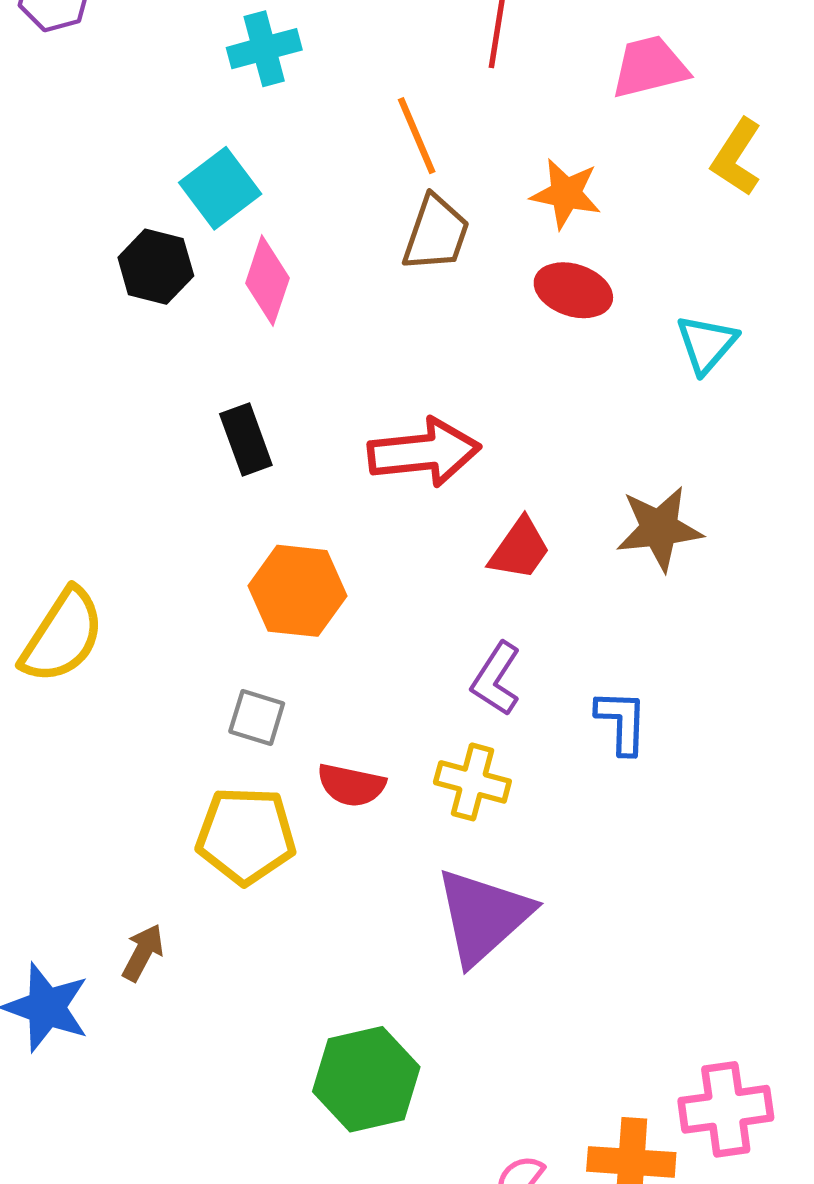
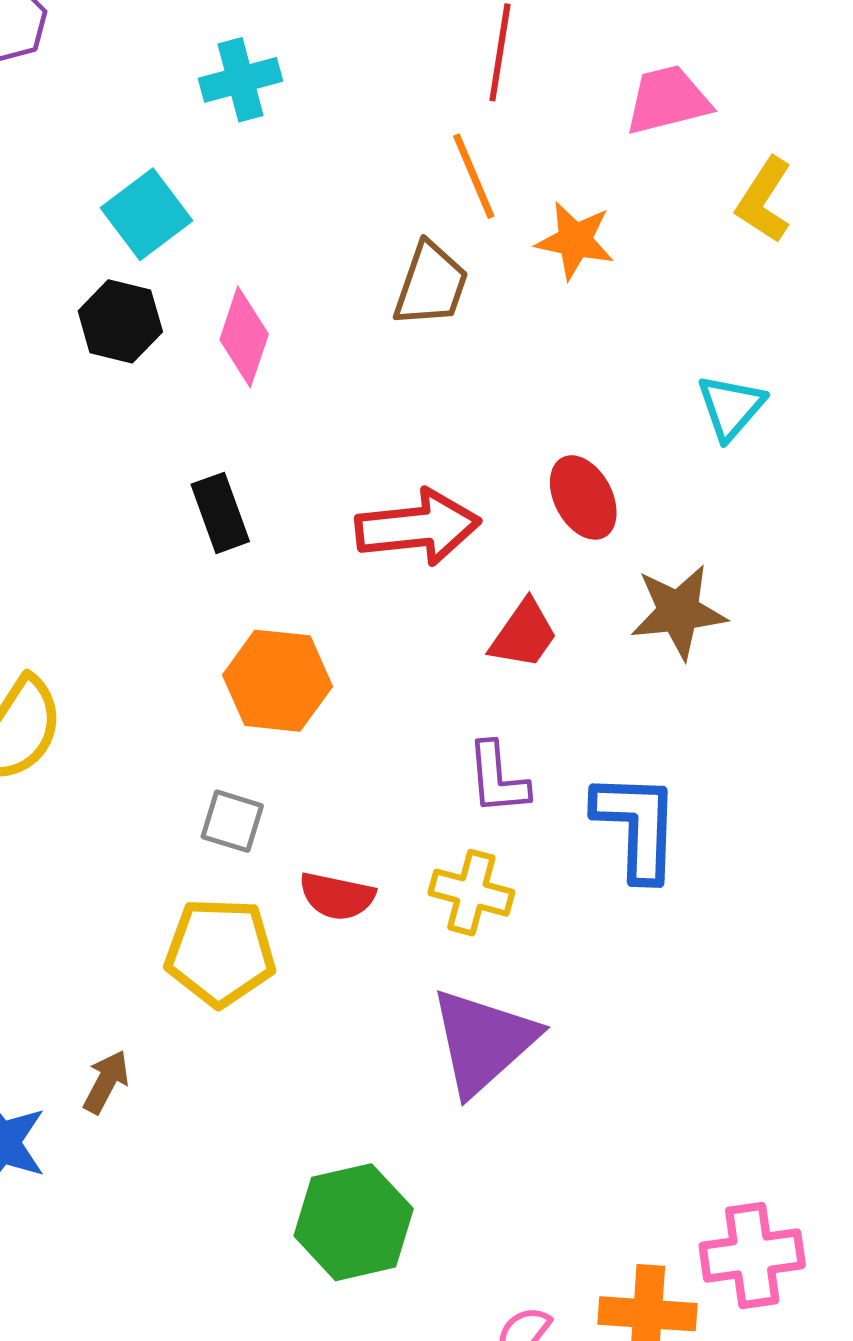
orange line: (417, 136) -> (474, 176), moved
cyan square: (220, 188) -> (147, 214), moved
red ellipse: (573, 290) -> (583, 497), moved, turned 44
purple L-shape: (496, 679) -> (498, 778), turned -38
blue L-shape: (622, 722) -> (637, 826), size x1.5

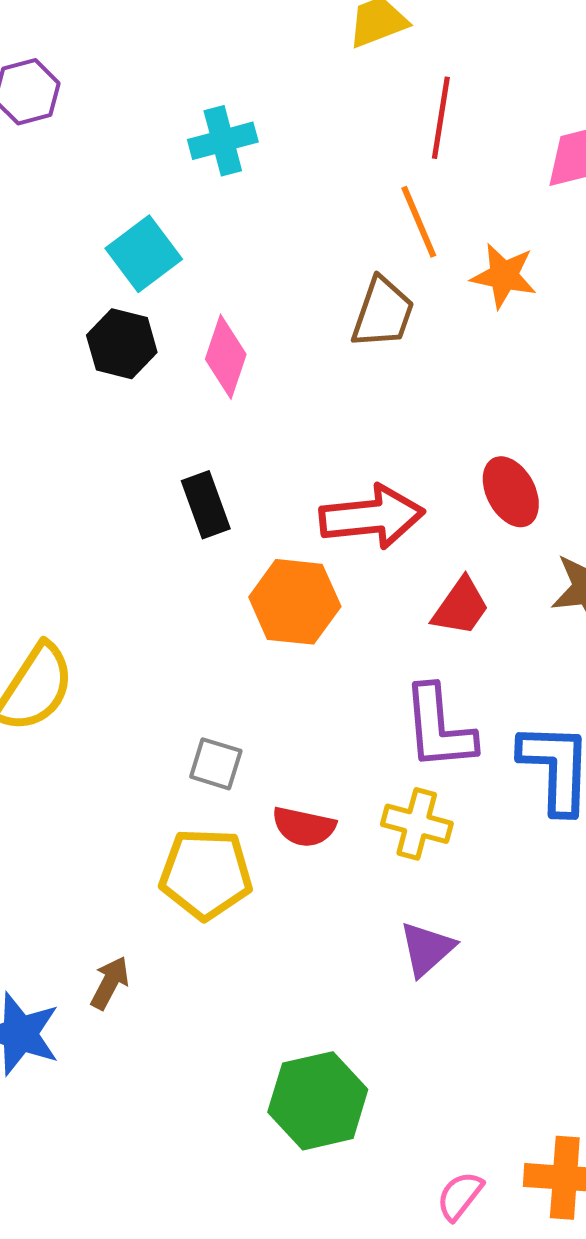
orange hexagon: (277, 681) -> (295, 602), moved
purple L-shape: (498, 778) -> (439, 728), size x1.4
purple triangle: (483, 1041) -> (427, 949), size x0.6

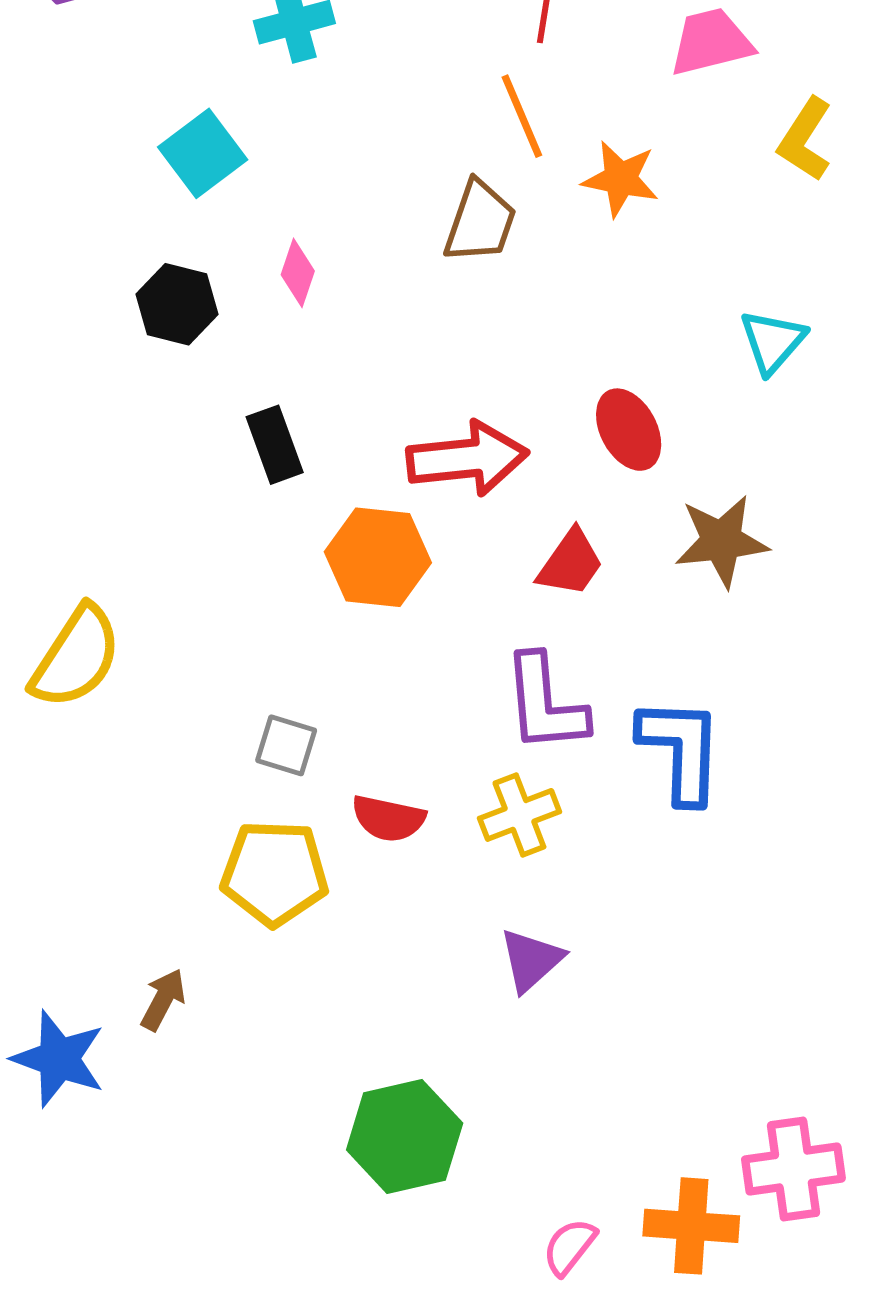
black hexagon: (122, 344) -> (177, 304), moved
pink diamond: (226, 357) -> (298, 273), size x0.7
yellow cross: (417, 824) -> (519, 815), turned -36

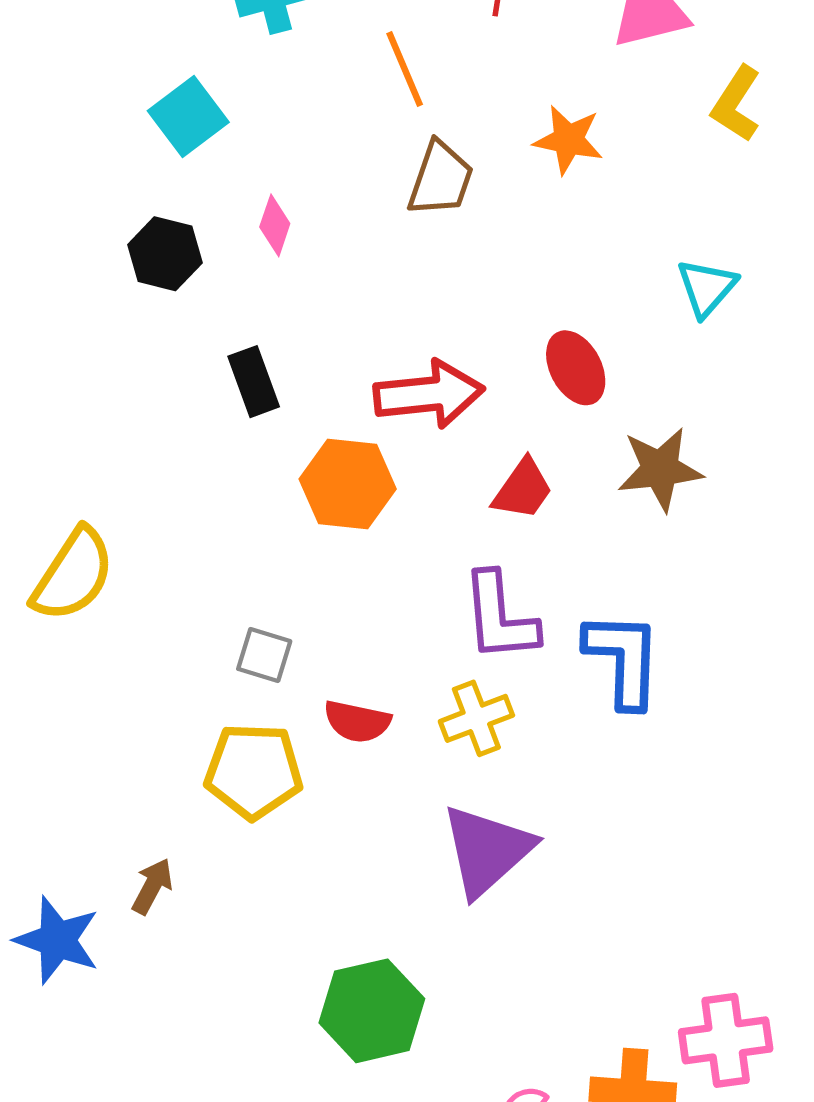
orange line: (522, 116) -> (405, 69), moved
purple triangle: (531, 960) -> (487, 850), size x1.6

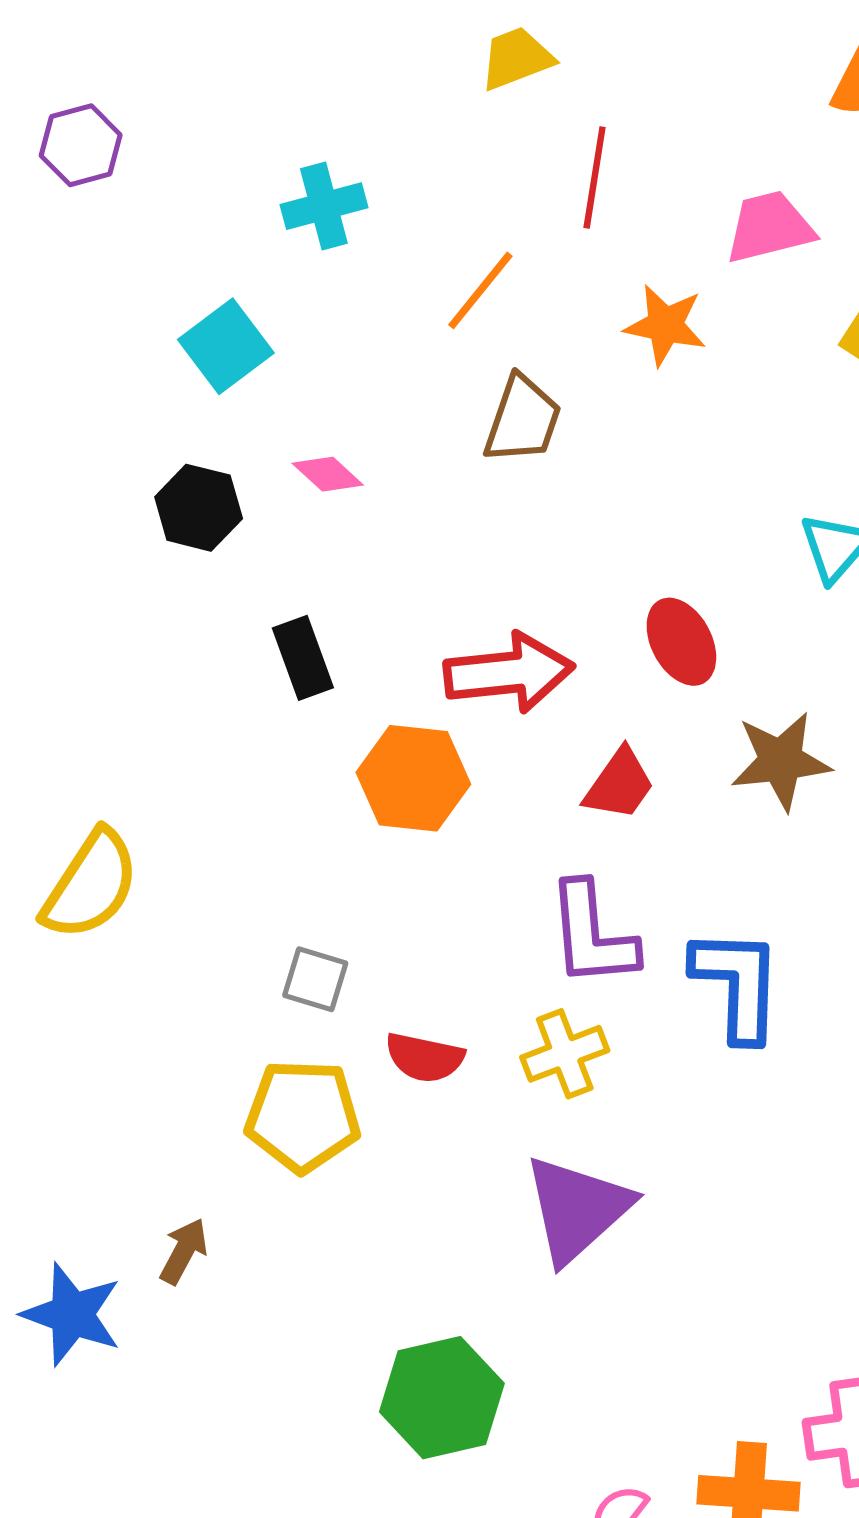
orange line: (405, 69) -> (480, 290), turned 62
orange star: (568, 140) -> (665, 325), moved
pink diamond: (275, 225) -> (328, 474), turned -66

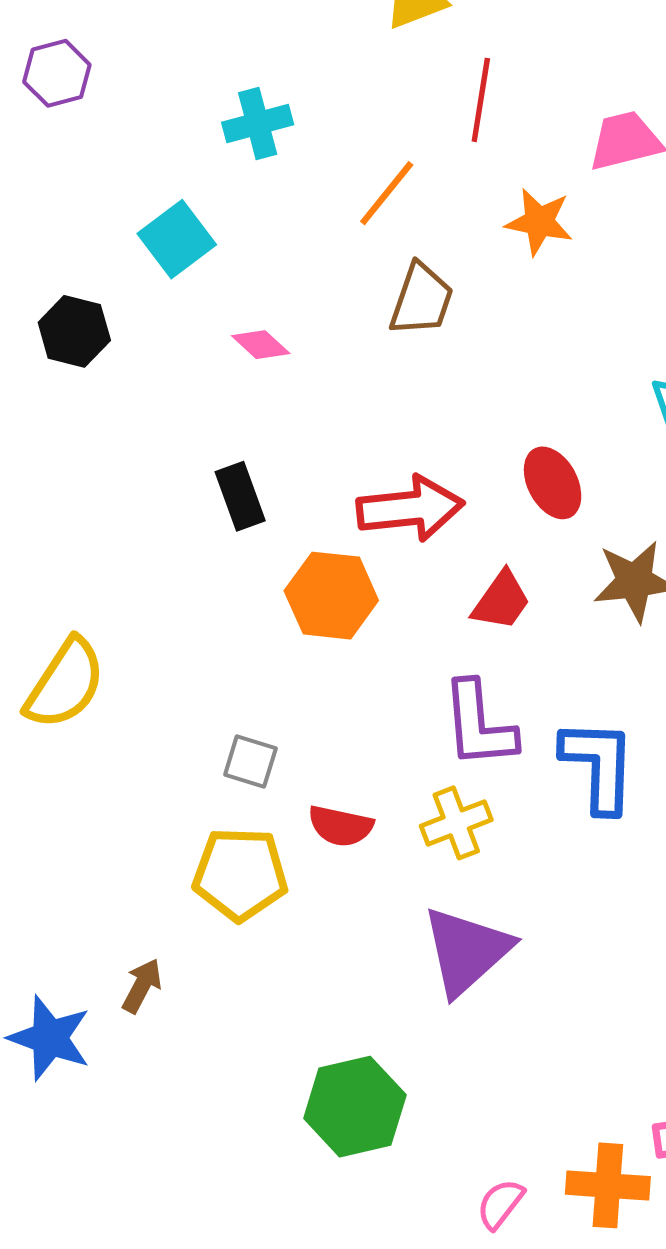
black hexagon: (199, 508) -> (74, 331), moved

